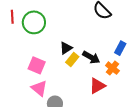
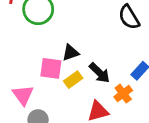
yellow rectangle: (72, 59) -> (73, 80), moved
pink square: (37, 65) -> (51, 68), moved, turned -30

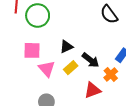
pink square: (51, 68) -> (32, 50), moved
pink triangle: (23, 95) -> (47, 69), moved

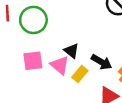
black triangle: (66, 47) -> (71, 51), turned -48
pink triangle: (47, 69) -> (60, 65), moved

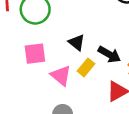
pink triangle: (60, 65) -> (61, 75), moved

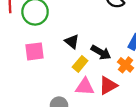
pink triangle: (61, 75) -> (85, 87), moved, turned -36

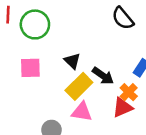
yellow rectangle: (80, 64) -> (79, 86), size x1.5
red triangle: (108, 85) -> (123, 107), moved

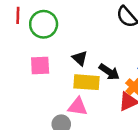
yellow rectangle: (79, 86) -> (87, 82), turned 50
pink triangle: (82, 112) -> (78, 107), moved

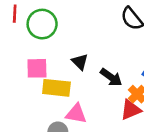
yellow rectangle: (87, 82) -> (56, 88), moved

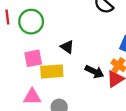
black arrow: (111, 77) -> (94, 72), moved
pink triangle: (76, 114) -> (32, 97), moved

